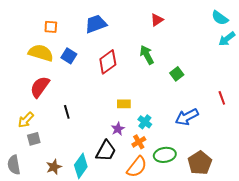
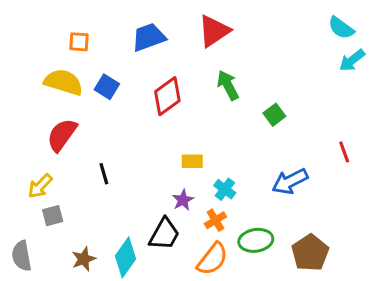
red triangle: (157, 20) -> (214, 31), moved, size x1.6

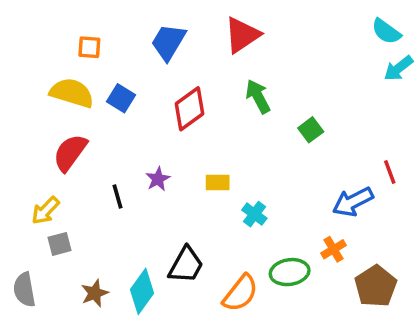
blue trapezoid: (149, 37) -> (168, 42), turned -39
blue arrow: (290, 181) -> (353, 202), moved
purple star: (183, 200) -> (158, 179), moved
orange cross: (215, 220) -> (334, 249), moved
brown pentagon: (310, 253) -> (376, 286), moved

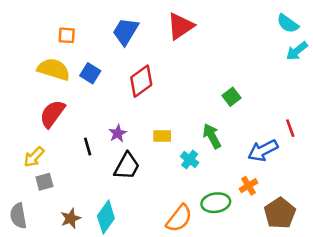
green arrow: (258, 96) -> (212, 136), moved
black trapezoid: (186, 265) -> (127, 166), moved

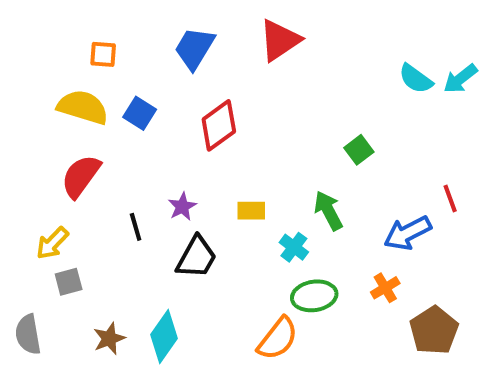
cyan semicircle: (288, 24) -> (416, 79), moved
green ellipse: (216, 203) -> (314, 296), moved

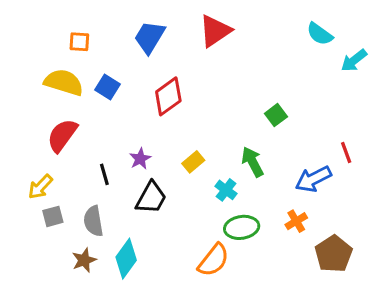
cyan semicircle: (416, 79) -> (320, 34), moved
yellow rectangle: (251, 211) -> (193, 162), turned -40
gray semicircle: (28, 334) -> (93, 221), moved

